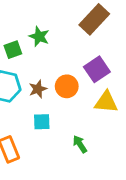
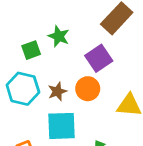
purple square: (97, 69) -> (99, 58), moved
cyan square: (42, 122) -> (62, 126), size x1.6

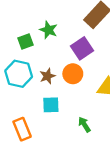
cyan square: (62, 126) -> (51, 105), size x0.7

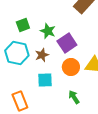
green star: (49, 30) -> (48, 31), moved
purple square: (82, 48) -> (67, 43), moved
orange circle: (73, 74) -> (71, 67), moved

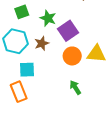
cyan square: (45, 80) -> (27, 70), moved

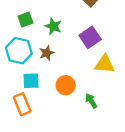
purple square: (68, 31) -> (90, 37), moved
orange circle: (72, 56) -> (66, 85), moved
green arrow: (75, 87) -> (91, 101), moved

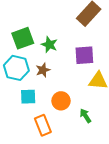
green square: (25, 20) -> (23, 38), size x1.5
purple square: (90, 37) -> (84, 55), turned 30
orange rectangle: (22, 104) -> (43, 125), moved

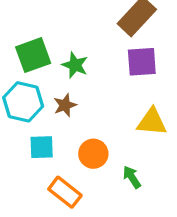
purple square: (84, 55) -> (142, 62), moved
orange rectangle: (43, 125) -> (65, 192), turned -30

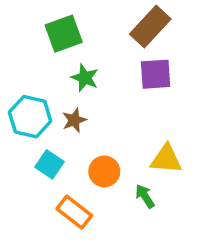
green square: (33, 55) -> (64, 34), moved
yellow triangle: (152, 122) -> (166, 159), moved
cyan square: (42, 147) -> (49, 164), turned 36

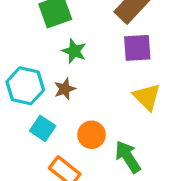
yellow triangle: (166, 159) -> (147, 97), moved, turned 40
green arrow: (145, 196) -> (128, 157), size x1.5

